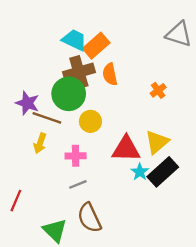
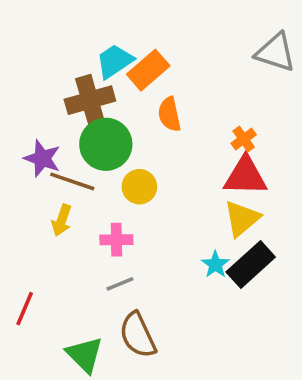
cyan trapezoid: (74, 40) -> (115, 61), turned -60
brown cross: (79, 72) -> (90, 100), moved
red triangle: (126, 149) -> (245, 176), moved

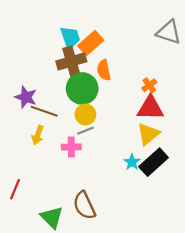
cyan trapezoid: (115, 61) -> (70, 38), turned 105
brown cross: (90, 100) -> (71, 61), moved
green circle: (106, 144) -> (82, 88), moved
gray line: (120, 284) -> (85, 131), moved

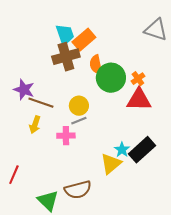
green circle: (82, 88) -> (111, 78), moved
yellow triangle: (148, 134) -> (111, 164), moved
brown semicircle: (84, 205) -> (78, 190), turned -80

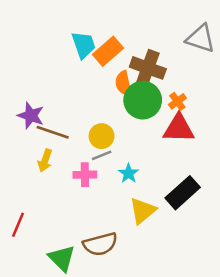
brown cross: (66, 57) -> (148, 68), moved, turned 36
cyan star: (122, 150) -> (129, 173), moved

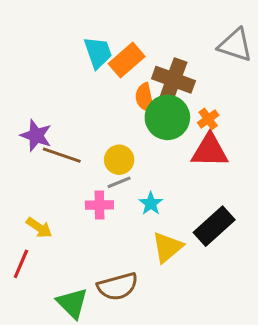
yellow arrow: (45, 161) -> (39, 228), moved, turned -75

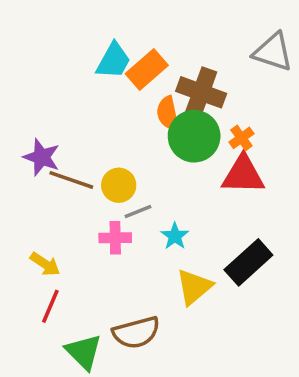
cyan trapezoid: (98, 53) -> (113, 61), turned 48
yellow circle: (119, 160) -> (119, 185), moved
red line: (21, 264) -> (50, 306), moved

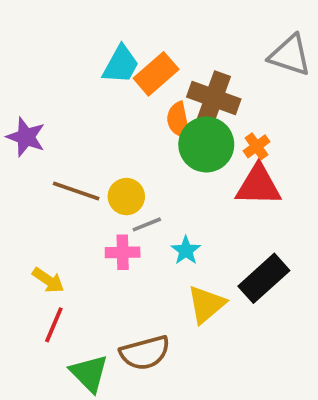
purple star: (42, 157) -> (26, 137), moved

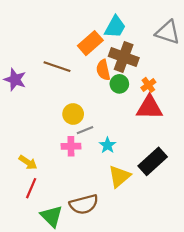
cyan trapezoid: (121, 65) -> (115, 27), moved
green circle: (206, 144) -> (119, 84), size x0.6
brown line: (76, 191) -> (57, 67), moved

